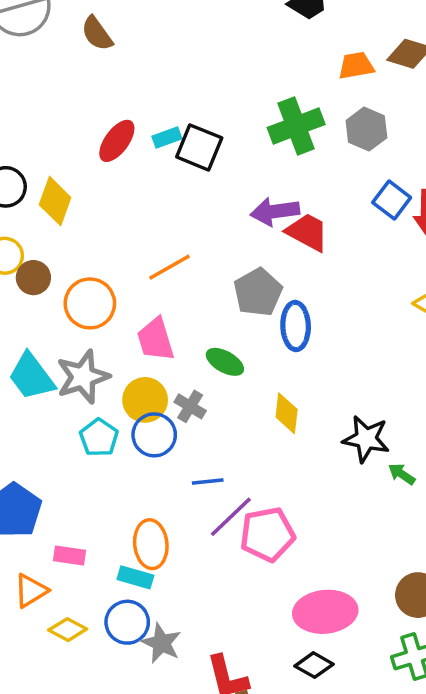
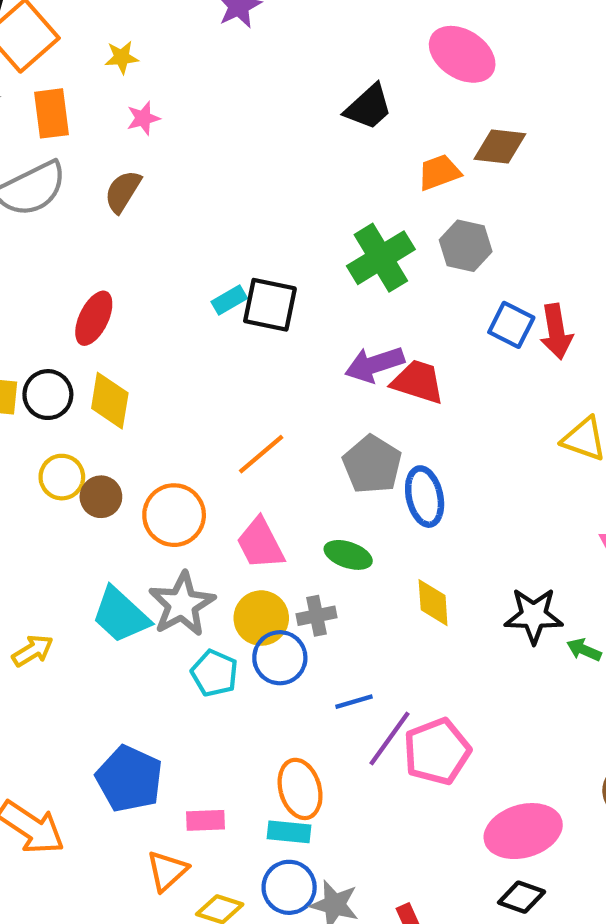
brown semicircle: (97, 34) -> (123, 191), turned 78
red ellipse: (117, 141) -> (94, 318), moved
gray cross: (190, 406) -> (317, 616), turned -32

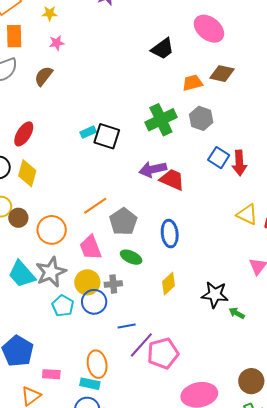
gray pentagon: (372, 465) -> (123, 222), moved
yellow diamond: (433, 603) -> (168, 284), turned 45

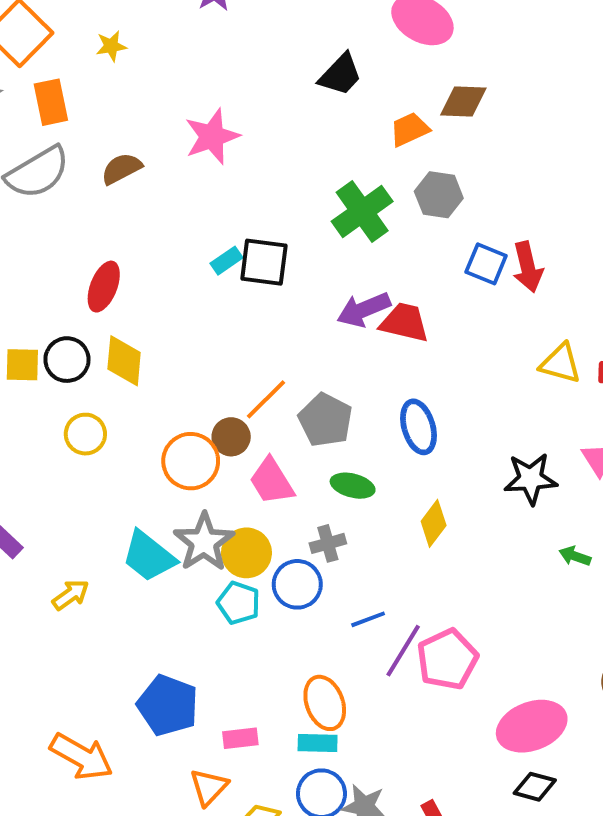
pink star: (57, 43) -> (212, 137), moved, size x1.8
brown semicircle: (44, 76) -> (121, 169), turned 35
brown circle: (18, 218) -> (231, 437), moved
yellow circle: (87, 282) -> (246, 553), moved
black star: (215, 295) -> (531, 479), moved

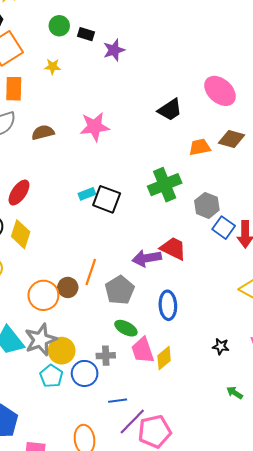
gray hexagon: (439, 195) -> (207, 205), moved
purple arrow: (364, 310) -> (147, 258), moved
orange line: (266, 399) -> (91, 272), turned -40
black star: (531, 479) -> (221, 346), size x0.6
pink trapezoid: (272, 481) -> (143, 350), moved

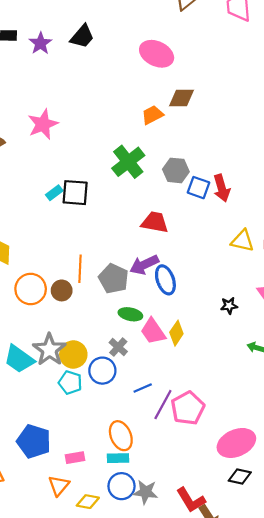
black trapezoid: (170, 110) -> (82, 36), moved
purple arrow: (147, 258) -> (144, 265), moved
orange circle: (43, 295) -> (31, 289), moved
gray cross: (106, 356) -> (118, 347), turned -30

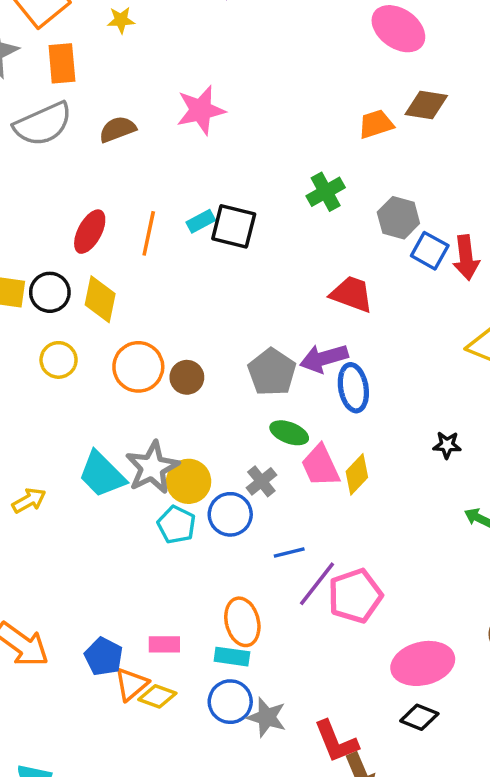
green cross: (128, 162) -> (326, 192), size x0.7
orange line: (80, 269) -> (149, 233), moved
blue pentagon: (34, 441) -> (104, 657), moved, size x0.7
yellow diamond: (88, 502) -> (157, 696), moved

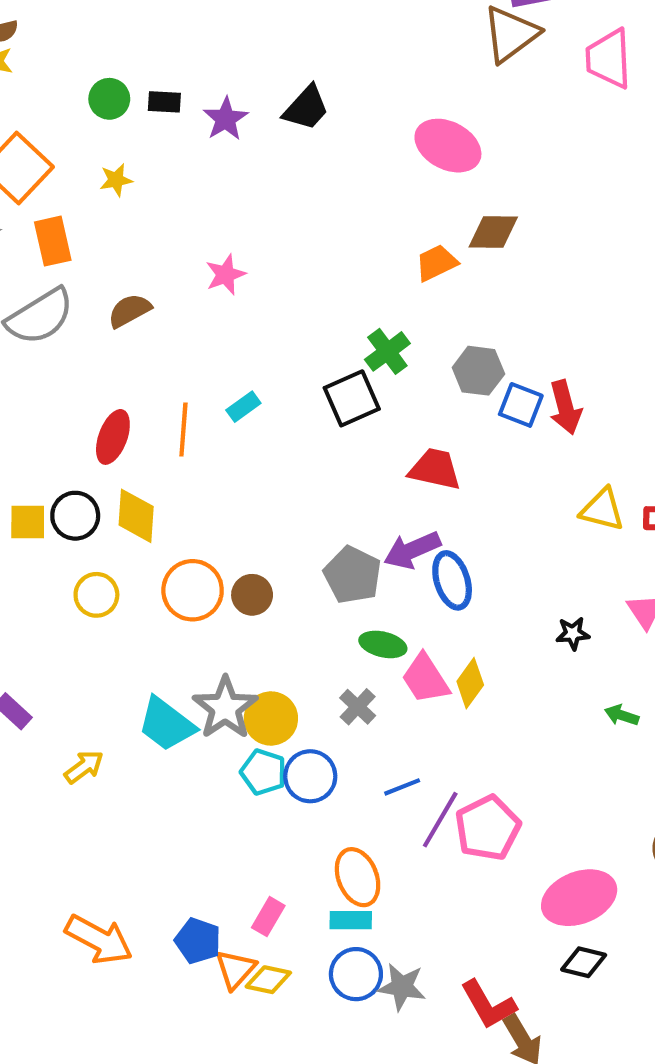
pink star: (201, 110) -> (226, 274), size x0.7
black square: (234, 226) -> (352, 398), moved, turned -30
blue circle: (230, 514) -> (310, 776), moved
pink rectangle: (164, 644) -> (268, 917), turned -52

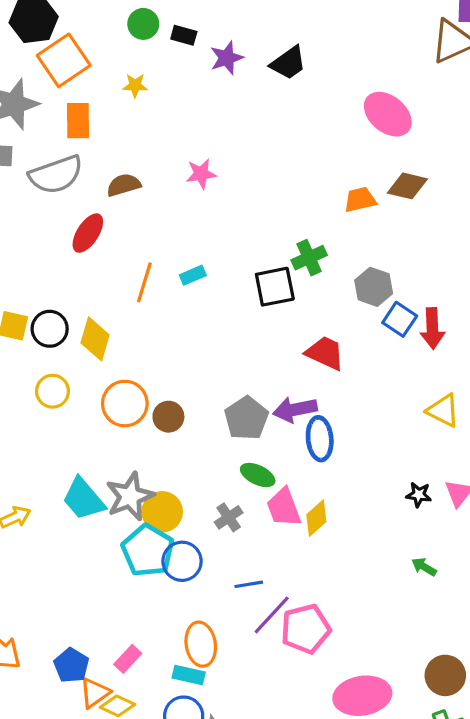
red ellipse: (113, 437) -> (88, 233), moved
black star: (573, 633) -> (419, 495), moved
cyan pentagon: (263, 772) -> (148, 551), size x1.5

